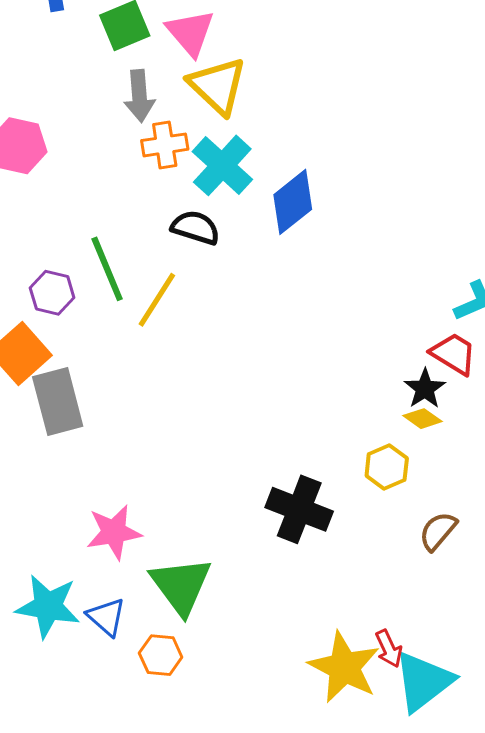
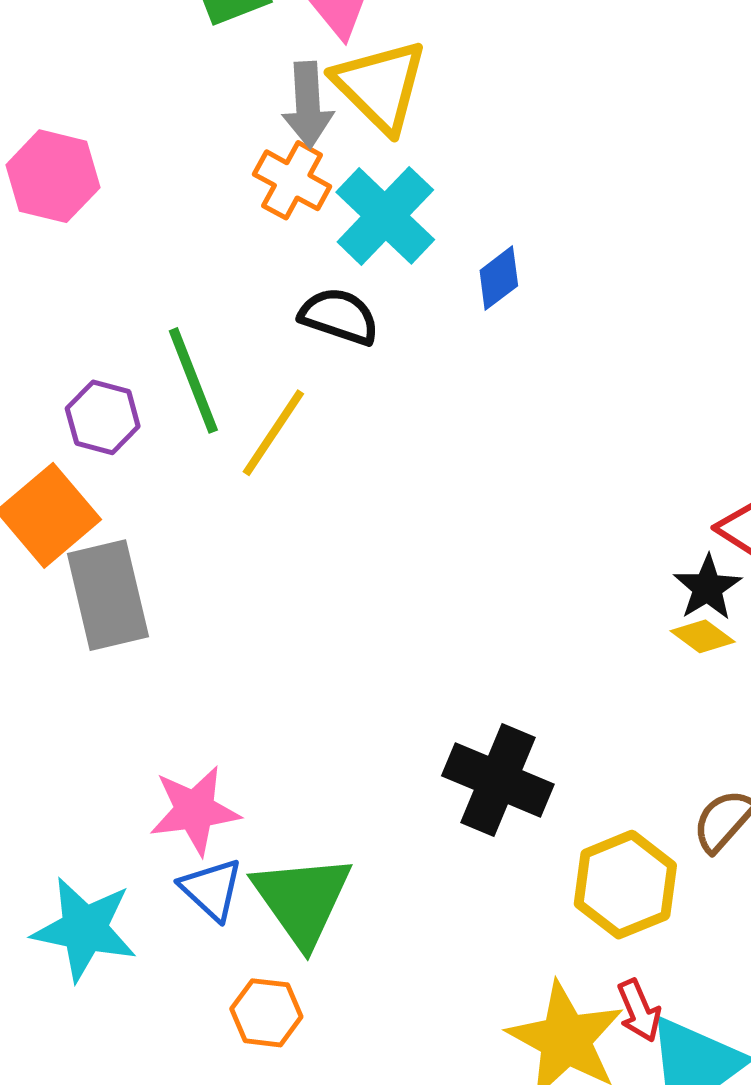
gray arrow: (139, 96) -> (308, 105), moved
orange cross: (165, 145) -> (292, 180), turned 36
blue diamond: (293, 202) -> (499, 278), size x0.6
yellow hexagon: (387, 467) -> (625, 885), moved, size x1.4
blue triangle: (106, 617) -> (211, 889), moved

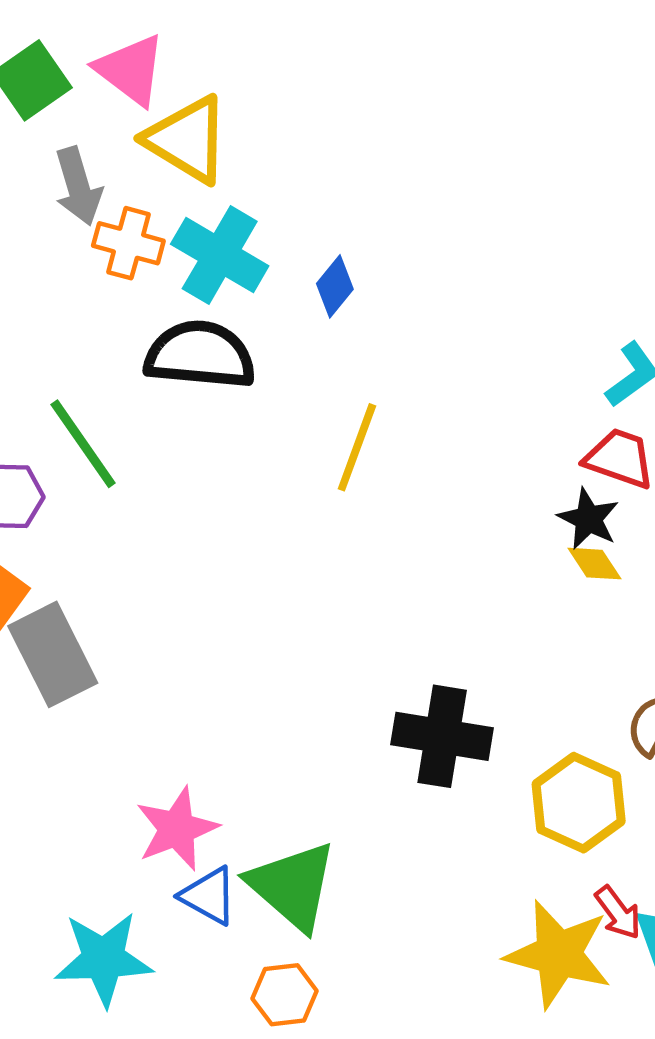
gray arrow: (308, 105) -> (78, 186), moved
black semicircle: (339, 316) -> (200, 355), size x1.5
yellow line: (273, 433) -> (357, 447), moved
yellow diamond: (703, 636) -> (594, 564), turned 34

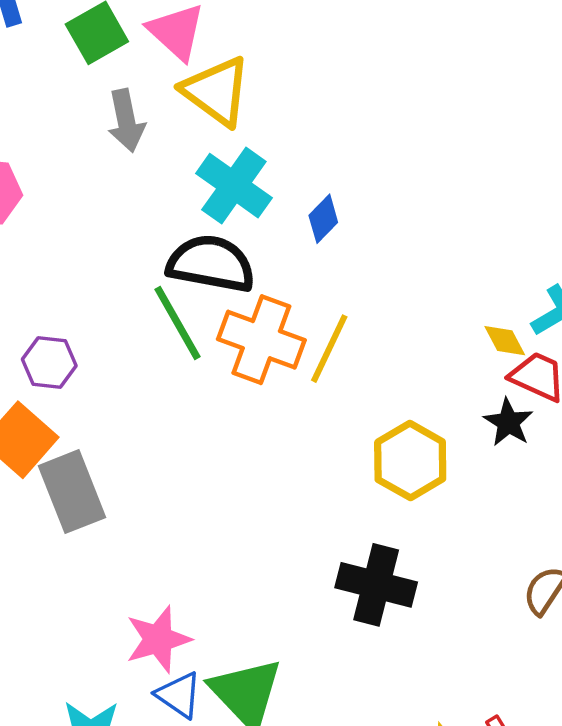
orange cross: (128, 243) -> (261, 340), moved, size x1.5
green line: (83, 444) -> (178, 323), moved
yellow diamond: (594, 564) -> (505, 341), moved
yellow hexagon: (579, 803) -> (410, 461), moved

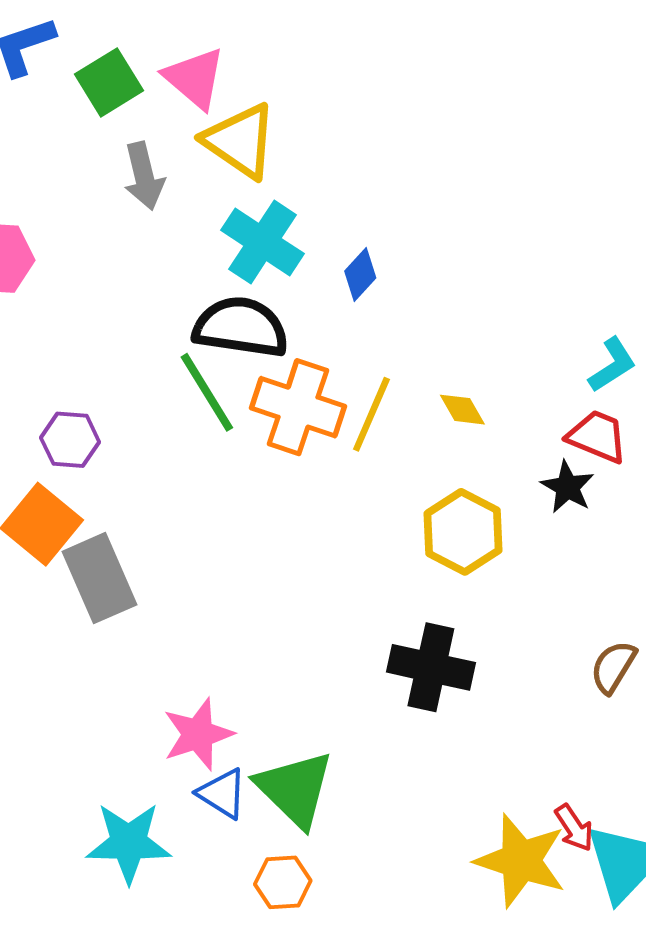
yellow diamond: (505, 341) -> (462, 410), moved

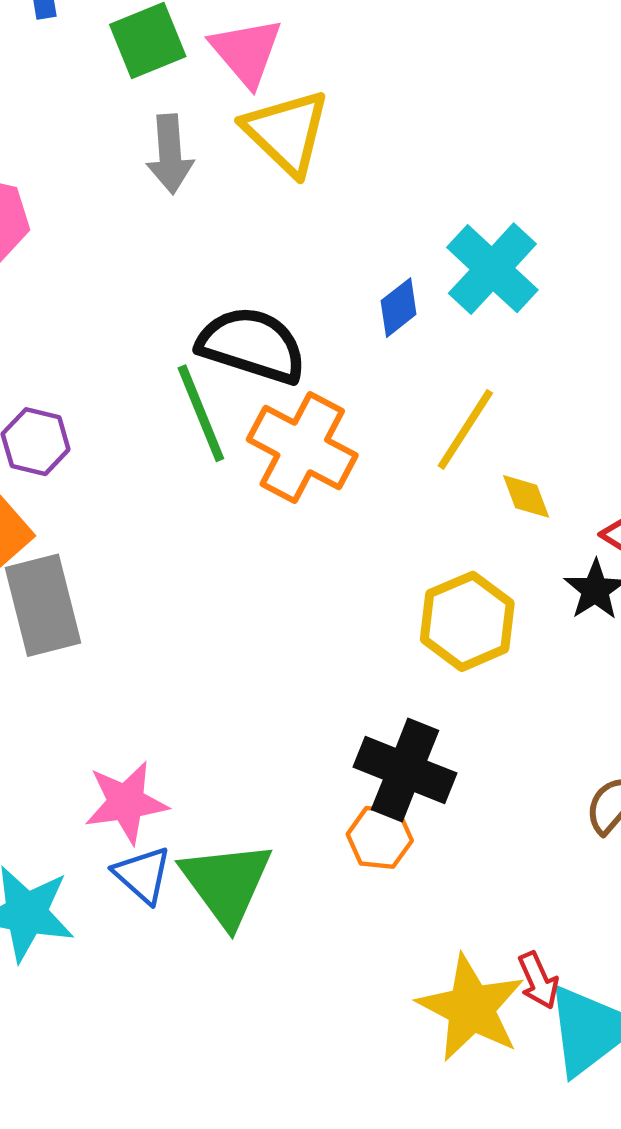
cyan cross: (263, 242) -> (492, 269), moved
yellow diamond: (462, 410) -> (526, 496), moved
yellow line: (371, 414) -> (465, 429), moved
orange hexagon: (283, 882) -> (380, 837), moved

